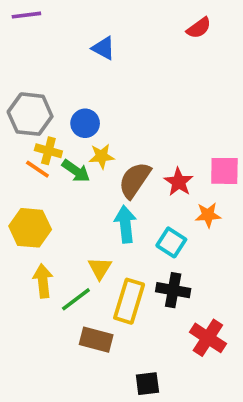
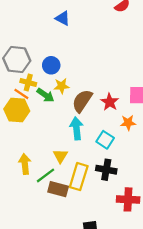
yellow hexagon: (30, 228) -> (17, 110), moved
red cross: (208, 338) -> (128, 199), turned -30
brown rectangle: (96, 340) -> (58, 189), moved

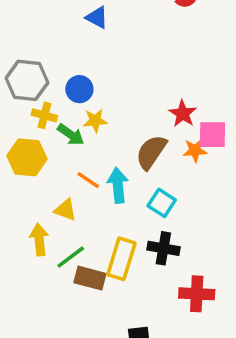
orange line: (21, 94) -> (88, 180), moved
brown semicircle: (82, 101) -> (151, 152), moved
red star: (110, 102) -> (183, 114), moved
orange star: (128, 123) -> (195, 150), moved
yellow triangle: (60, 156) -> (65, 210), moved, turned -42

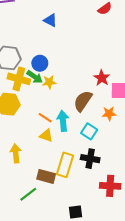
yellow cross: (44, 115) -> (19, 79), size x1.5
green arrow: (71, 135) -> (35, 77), moved
orange star: (195, 150) -> (109, 114), moved
yellow triangle: (65, 210) -> (46, 136), moved
green line: (71, 257) -> (28, 194), moved

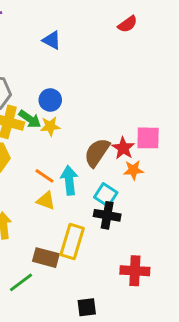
blue circle: (40, 63) -> (50, 100), moved
red star: (102, 78) -> (123, 148), moved
black cross: (90, 159) -> (107, 215), moved

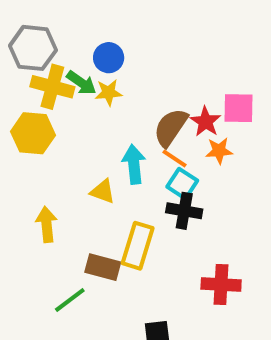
orange line: (44, 176) -> (174, 158), moved

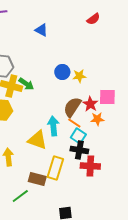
blue circle: (109, 58) -> (62, 72), moved
yellow star: (109, 93) -> (79, 76), moved
yellow triangle: (103, 191) -> (37, 140), size x1.5
red cross: (221, 285) -> (90, 166), moved

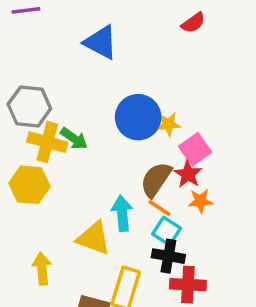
blue triangle: (41, 30) -> (101, 42), size x1.5
blue circle: (62, 72) -> (138, 117), size x1.6
pink square: (107, 97) -> (195, 149), moved, turned -36

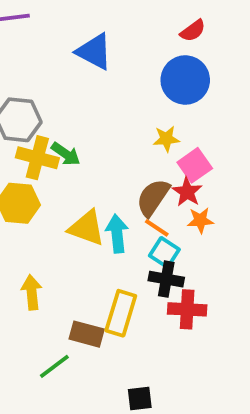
blue circle: (138, 117) -> (185, 80), moved
yellow triangle: (94, 238) -> (87, 228), moved

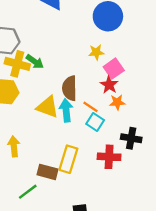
brown semicircle: (153, 198) -> (70, 88), moved, turned -35
black cross: (166, 279) -> (131, 138), moved

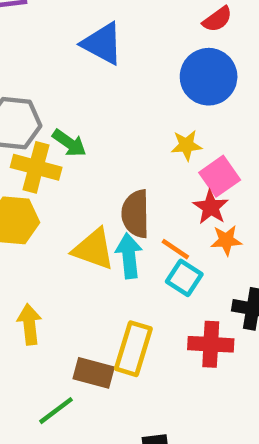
green arrow: (35, 62) -> (69, 143), moved

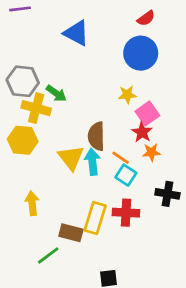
yellow triangle: (94, 249) -> (71, 158), turned 32
red cross: (211, 344) -> (126, 213), moved

